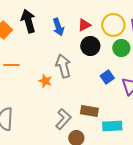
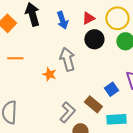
blue square: (107, 77) -> (111, 89), moved
brown rectangle: (89, 111) -> (93, 104), turned 30

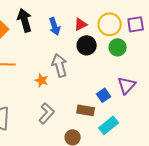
brown rectangle: (93, 104) -> (86, 110), turned -30
gray L-shape: (67, 112) -> (47, 113), moved
cyan rectangle: (116, 119) -> (109, 125), turned -36

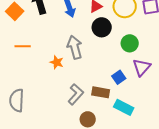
green circle: (118, 47) -> (130, 43), moved
gray L-shape: (47, 113) -> (76, 94), moved
cyan rectangle: (109, 125) -> (124, 107), turned 66

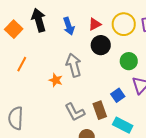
orange line: (23, 46) -> (22, 64), turned -63
brown rectangle: (101, 92) -> (100, 110), turned 60
gray L-shape: (76, 94) -> (75, 112), turned 110

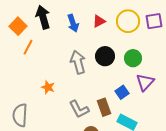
black circle: (101, 45) -> (105, 56), moved
orange line: (22, 64) -> (28, 47), moved
orange star: (56, 80) -> (48, 87), moved

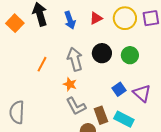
orange line: (28, 47) -> (42, 64), moved
purple triangle: (145, 82) -> (142, 93), moved, turned -30
orange star: (48, 87) -> (70, 84), moved
brown rectangle: (104, 107) -> (101, 115), moved

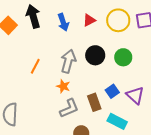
gray arrow: (75, 59) -> (68, 61), turned 30
gray L-shape: (76, 106) -> (69, 108), turned -85
brown rectangle: (101, 115) -> (94, 102), moved

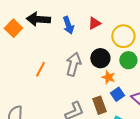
black arrow: (33, 16) -> (38, 19), turned -70
yellow circle: (118, 20) -> (123, 36), moved
orange star: (63, 86) -> (108, 77), moved

